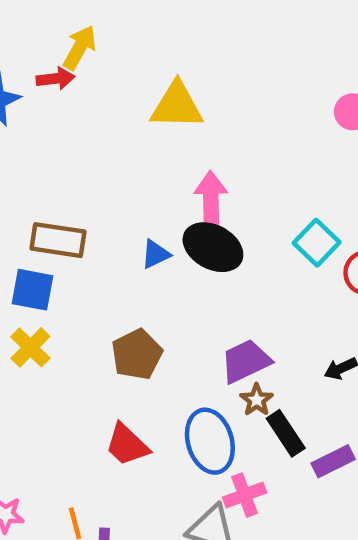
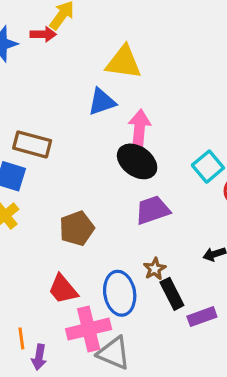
blue triangle: (156, 254) -> (102, 102), moved, size x1.4
purple trapezoid: (246, 361) -> (153, 210), moved
pink cross: (245, 495) -> (89, 329), moved, size x1.5

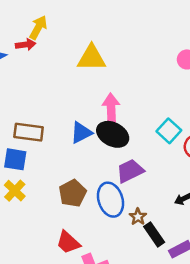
blue triangle: (102, 102) -> (81, 133), moved
blue ellipse: (120, 293) -> (111, 200), moved

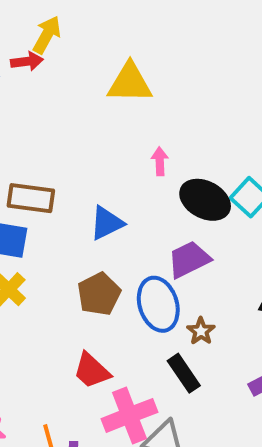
pink arrow: (111, 108) -> (160, 161), size x0.6
blue triangle: (81, 133) -> (107, 223), moved
black ellipse: (113, 134) -> (205, 200), moved
black rectangle: (154, 234) -> (184, 373), moved

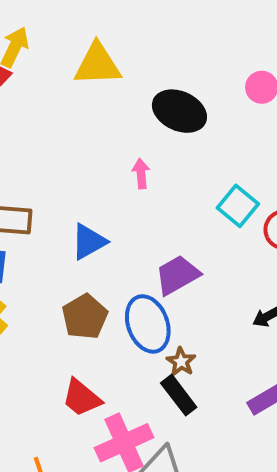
yellow triangle: (130, 83) -> (97, 64), moved
black ellipse: (205, 200) -> (179, 111), moved
brown star: (201, 331) -> (181, 362), moved

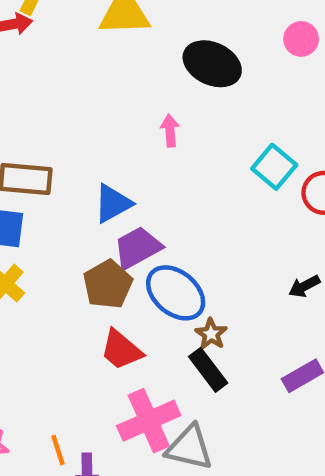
purple trapezoid: (177, 275) -> (137, 248), moved
blue ellipse: (148, 324) -> (176, 293), turned -30
red trapezoid: (82, 398) -> (121, 350), moved

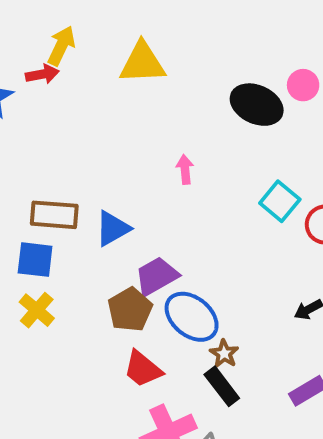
black ellipse: (212, 64) -> (257, 105), moved
blue triangle: (113, 203) -> (113, 228), moved

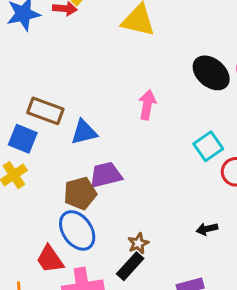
pink arrow: (185, 170) -> (147, 105), size x1.4
blue ellipse: (192, 317) -> (77, 230), moved
red trapezoid: (143, 369) -> (50, 259), moved
black rectangle: (222, 386) -> (130, 266), turned 64

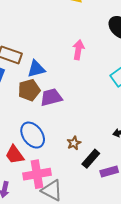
brown pentagon: (80, 193) -> (29, 90), moved
black rectangle: (130, 266) -> (91, 159), moved

